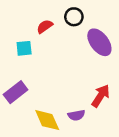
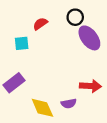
black circle: (74, 17) -> (75, 17), moved
red arrow: (101, 96) -> (90, 86), turned 60

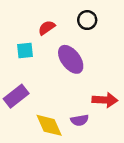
purple ellipse: (89, 38) -> (71, 59), moved

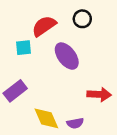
red semicircle: (47, 28) -> (44, 26), size x1.5
purple semicircle: (80, 120) -> (75, 123), moved

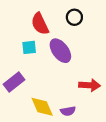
red semicircle: (44, 26) -> (40, 24), turned -80
cyan square: (24, 48) -> (29, 47), moved

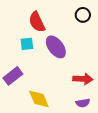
black circle: (74, 17) -> (83, 15), moved
purple semicircle: (68, 111) -> (83, 103), moved

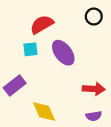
red semicircle: (37, 22) -> (42, 24), turned 85

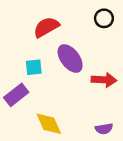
cyan square: (30, 49) -> (34, 67), moved
red arrow: (94, 89) -> (104, 80), moved

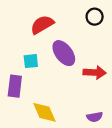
purple rectangle: (16, 95) -> (15, 86), turned -45

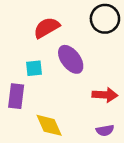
black circle: (95, 17) -> (105, 19), size x1.5
red arrow: (95, 72) -> (105, 95), moved

